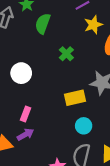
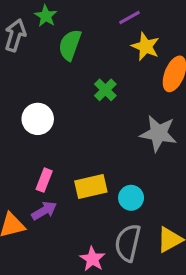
yellow star: (93, 25) -> (146, 47), turned -30
yellow rectangle: (75, 98) -> (91, 187), moved

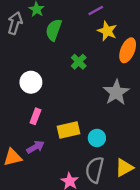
gray star: (158, 133) -> (116, 92), turned 30
pink rectangle: (44, 180) -> (35, 116), moved

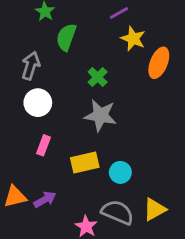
gray arrow: (15, 23) -> (31, 66), moved
gray star: (116, 92) -> (100, 115), moved, turned -30
purple arrow: (35, 147) -> (45, 199), moved
gray semicircle: (95, 170) -> (118, 212), turned 100

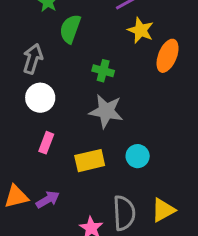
green cross: (98, 77) -> (103, 71), turned -30
cyan circle: (120, 172) -> (138, 156), moved
gray semicircle: (118, 212) -> (124, 213), turned 64

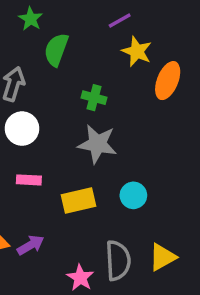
pink rectangle: (46, 143) -> (29, 180), turned 72

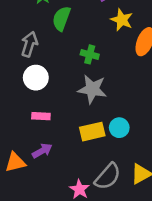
yellow rectangle: (79, 201) -> (92, 132), moved
purple arrow: (31, 245) -> (42, 151), moved
gray semicircle: (118, 260) -> (108, 176), turned 44

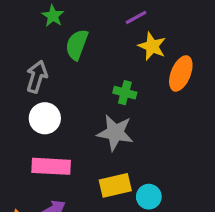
green cross: (90, 54) -> (125, 93), moved
pink rectangle: (41, 116) -> (51, 166), size x1.6
cyan circle: (119, 128) -> (149, 197), moved

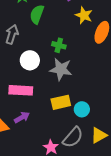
green cross: (125, 93) -> (59, 45), moved
white circle: (45, 118) -> (30, 60), moved

